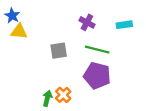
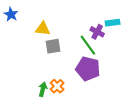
purple cross: (87, 22) -> (97, 32), moved
yellow triangle: (19, 31) -> (43, 29), moved
green line: (97, 50) -> (88, 45), turned 40

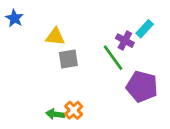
cyan rectangle: (113, 23) -> (145, 29), turned -40
purple pentagon: (88, 69) -> (142, 87), moved
green arrow: (43, 89) -> (55, 114), turned -96

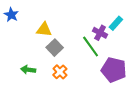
gray square: (68, 59) -> (55, 48), turned -35
orange cross: (74, 110) -> (60, 72), moved
green arrow: (55, 114) -> (28, 70), moved

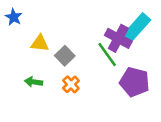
cyan rectangle: (116, 23) -> (137, 27), size x1.6
yellow triangle: (44, 30) -> (40, 43), moved
purple cross: (100, 33) -> (118, 38), size x1.5

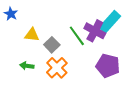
green line: (107, 55) -> (77, 36), moved
orange cross: (71, 84) -> (57, 68), size x1.5

